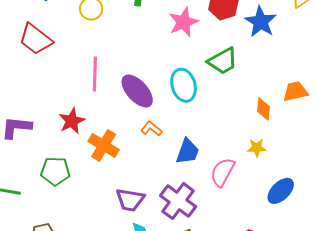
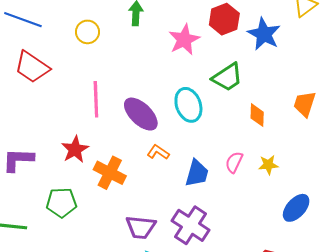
orange trapezoid: (295, 91) -> (305, 104), turned -56
orange diamond: (264, 109) -> (257, 115), moved
pink semicircle: (222, 172) -> (234, 162), moved, size x0.7

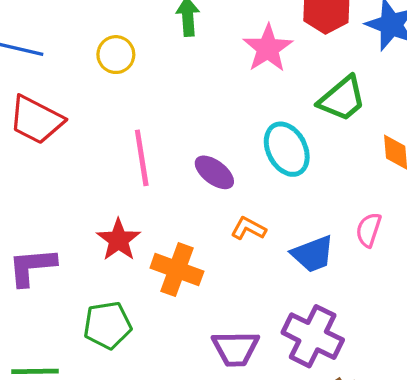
purple ellipse: (141, 114) -> (214, 172), size x0.7
blue trapezoid: (197, 173) -> (313, 254), turned 60

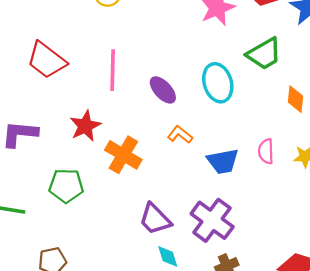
red trapezoid: (36, 120) -> (47, 60), moved
pink semicircle: (369, 230) -> (266, 151), turned -30
purple trapezoid: (236, 349) -> (155, 219), turned 36

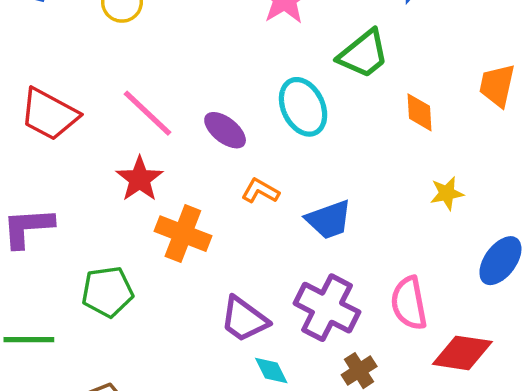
pink line: (113, 70) -> (148, 113), turned -39
red star: (85, 126) -> (140, 179), moved
pink semicircle: (266, 151) -> (409, 303), moved, size x1.4

